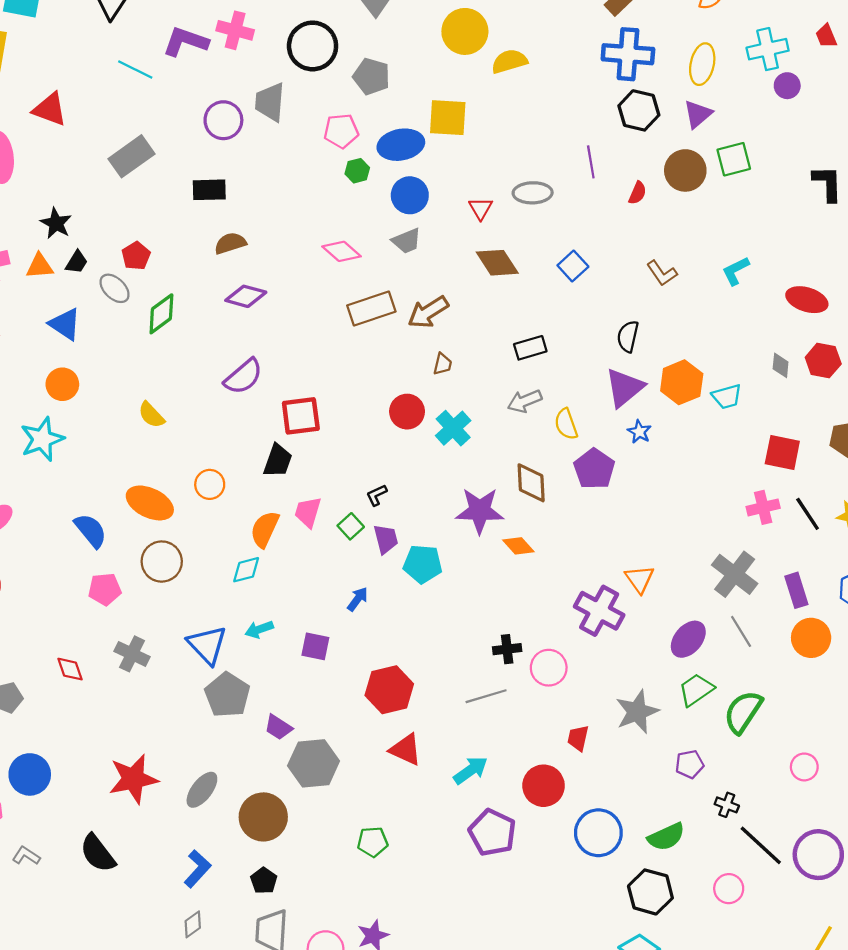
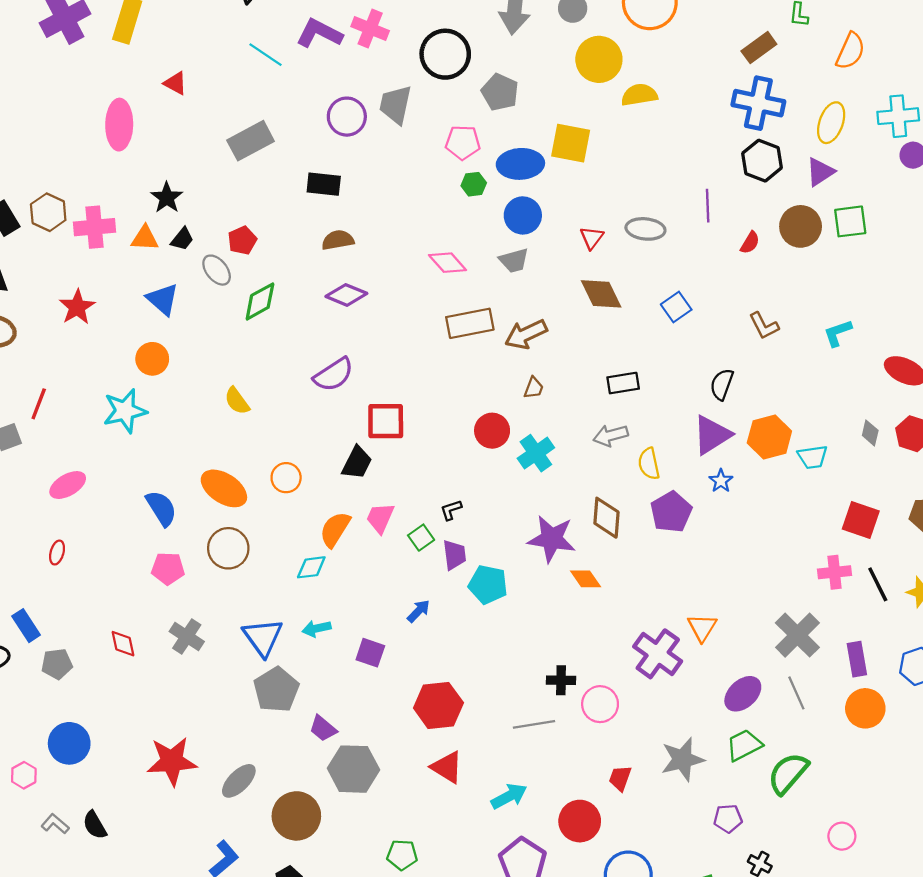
red triangle: (50, 109) -> (175, 83), size x0.7
black semicircle: (98, 853) -> (95, 825), moved, size x0.7

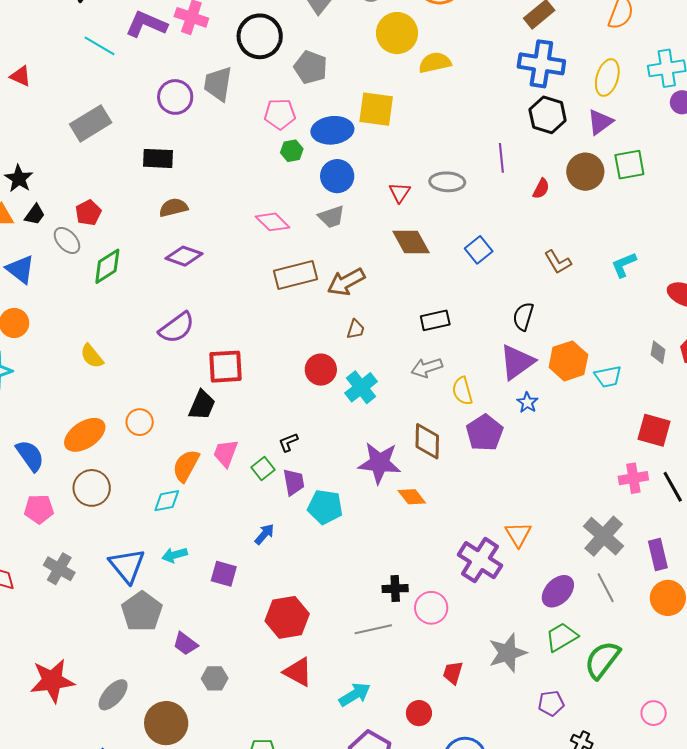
orange ellipse: (224, 488) -> (85, 435), turned -63
gray hexagon: (353, 769) -> (215, 678), size x0.6
red circle: (580, 821) -> (419, 713), size x0.7

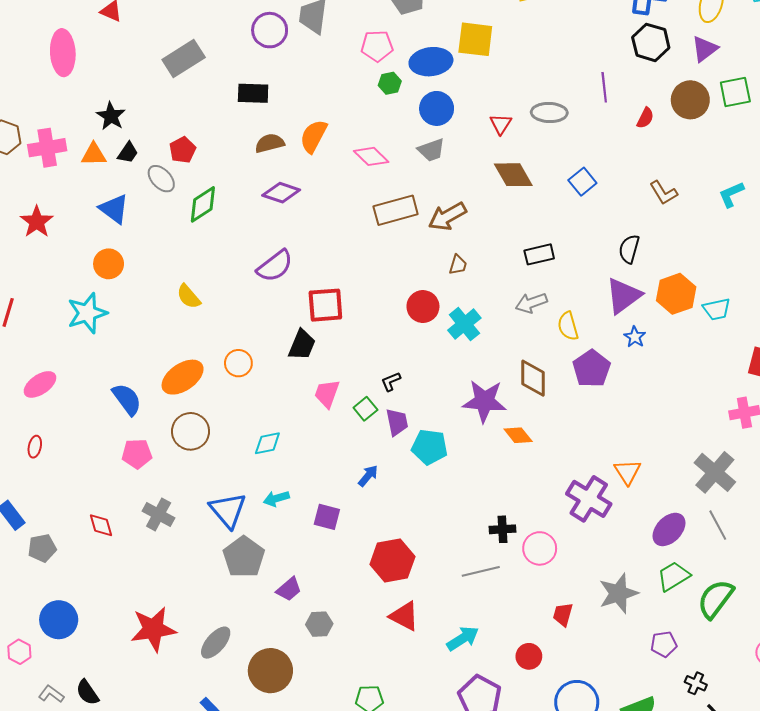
orange semicircle: (186, 466) -> (314, 136), moved
purple trapezoid: (185, 644) -> (289, 589), turned -76

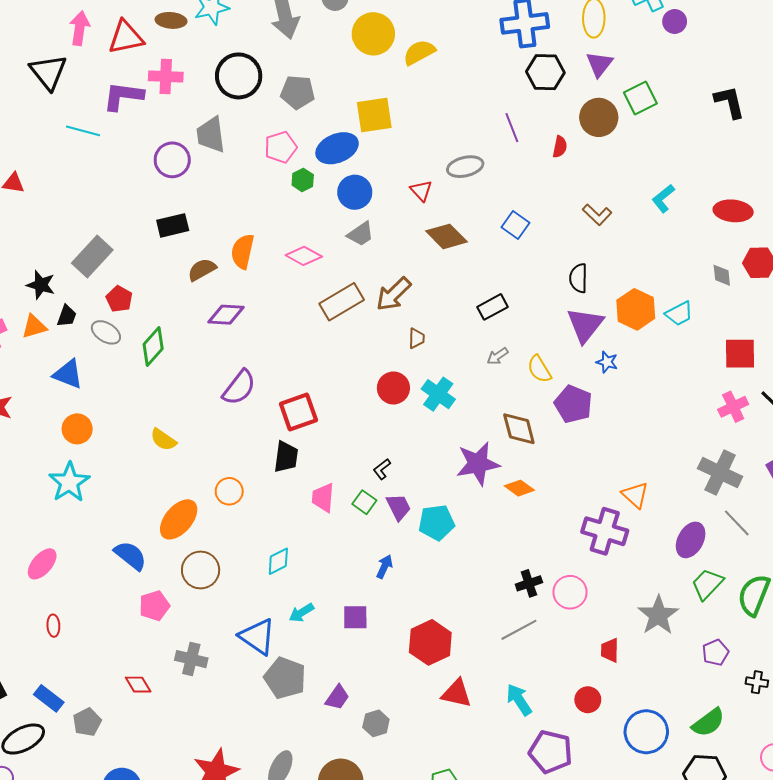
gray rectangle: (184, 59) -> (92, 256), moved
gray arrow: (531, 303) -> (498, 356), size x0.7
cyan arrow: (463, 638) -> (519, 700), turned -76

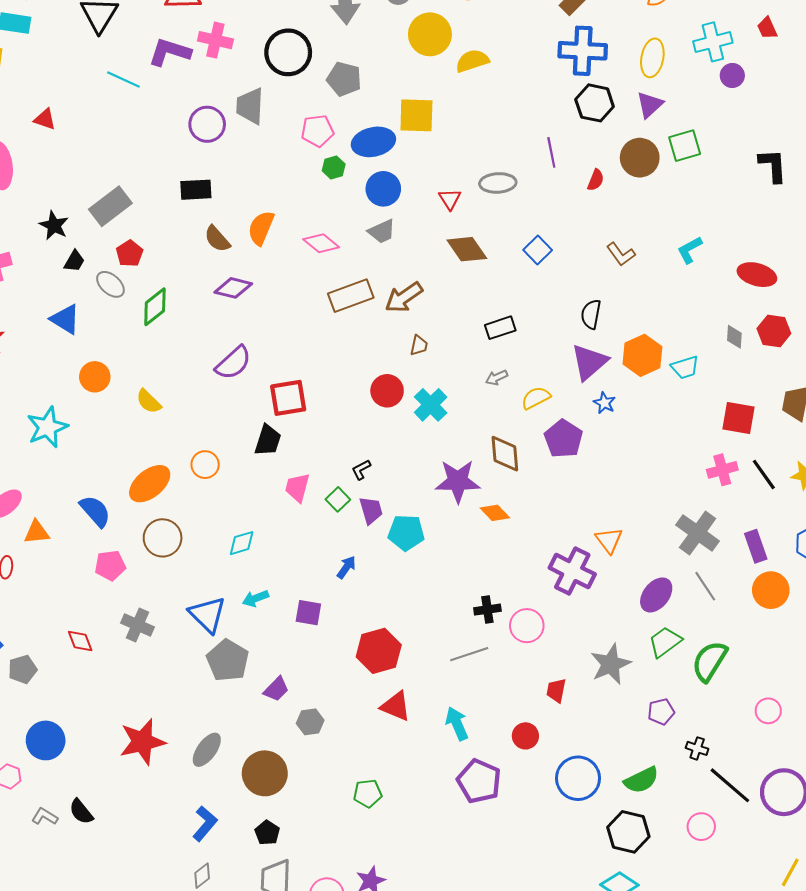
brown semicircle: (202, 270) -> (217, 239), turned -112
orange triangle: (34, 327) -> (37, 532), moved
yellow semicircle: (539, 369) -> (536, 398), turned 84
orange circle: (77, 429) -> (95, 377), moved

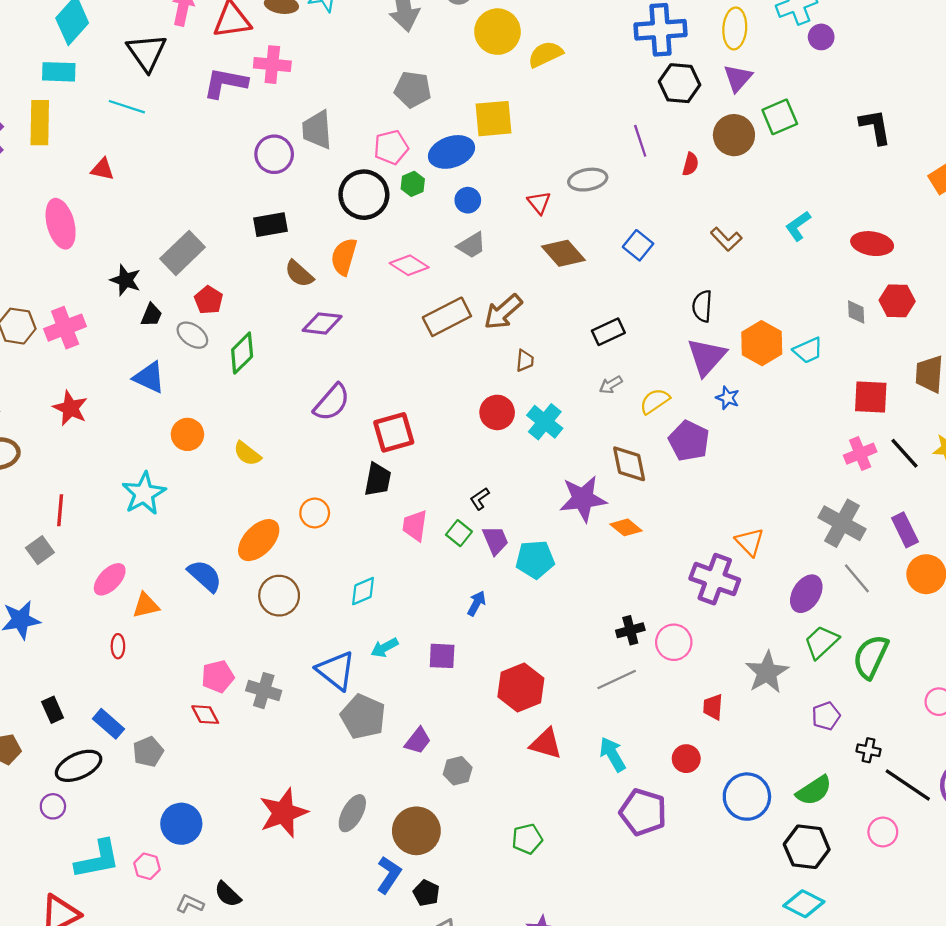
black circle: (288, 52) -> (364, 195), moved
cyan line: (123, 80) -> (127, 107), moved
blue circle: (383, 189) -> (468, 200), size x0.7
pink pentagon: (110, 565) -> (218, 677), moved
blue L-shape: (205, 824) -> (389, 875), moved

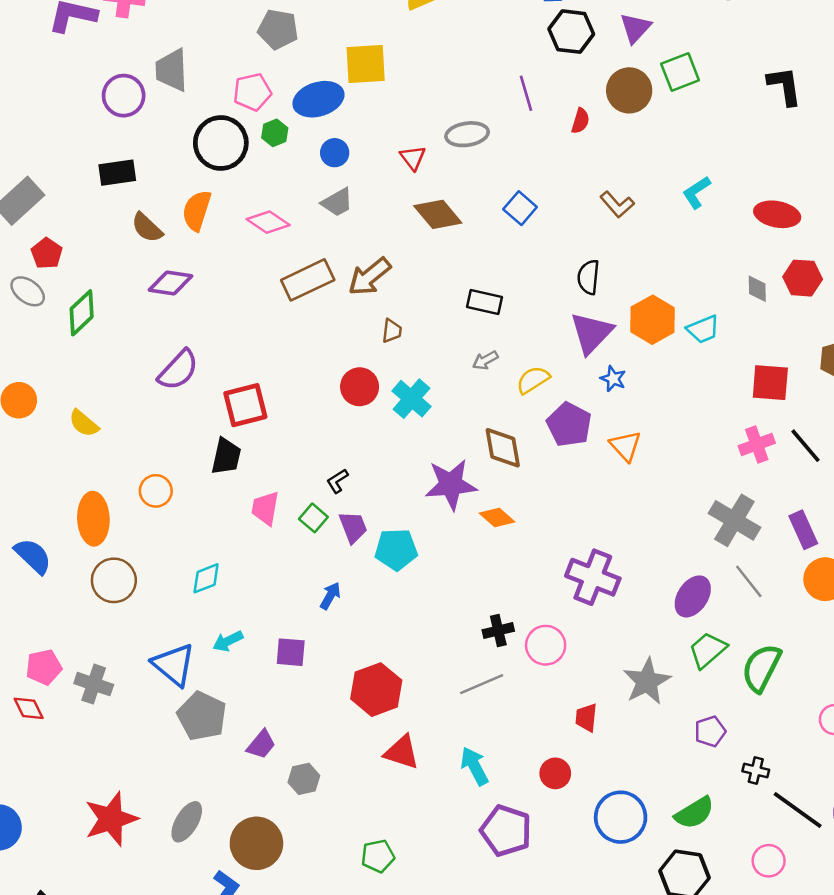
black rectangle: (608, 332) -> (485, 302), turned 36
orange ellipse: (259, 540) -> (93, 519), turned -48
orange triangle: (750, 542) -> (625, 446), moved

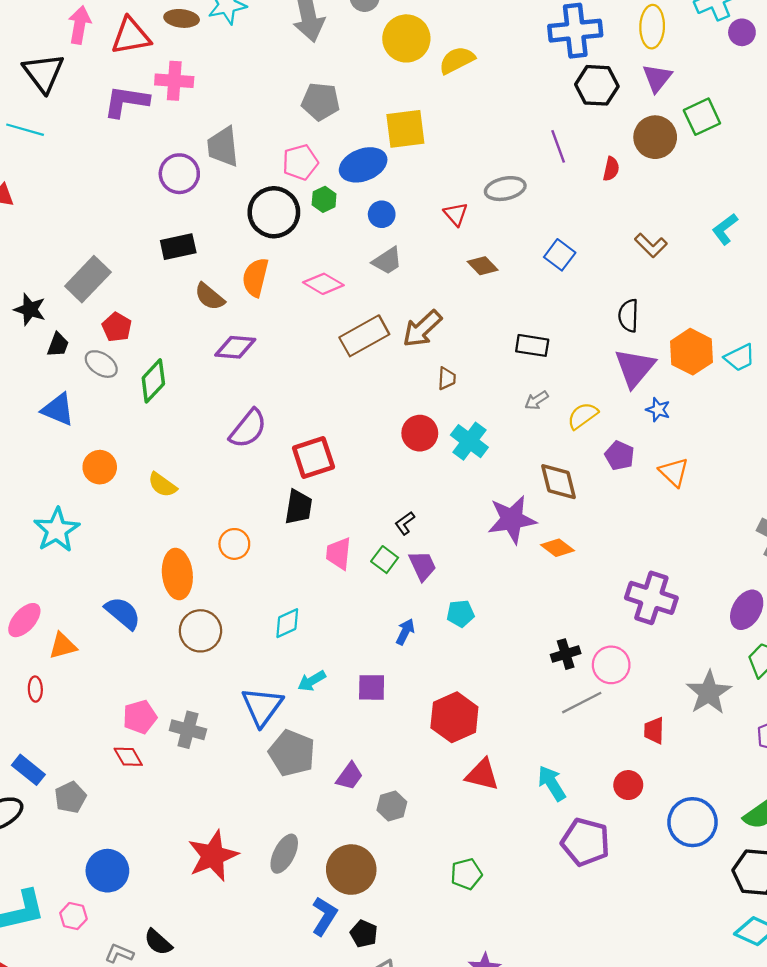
brown diamond: (438, 214) -> (483, 266), size x0.7
purple pentagon: (569, 425) -> (620, 456), size x0.7
cyan pentagon: (396, 549) -> (460, 614), moved, size x0.7
blue triangle: (174, 665) -> (262, 706), turned 30
gray line: (482, 684) -> (582, 703), moved

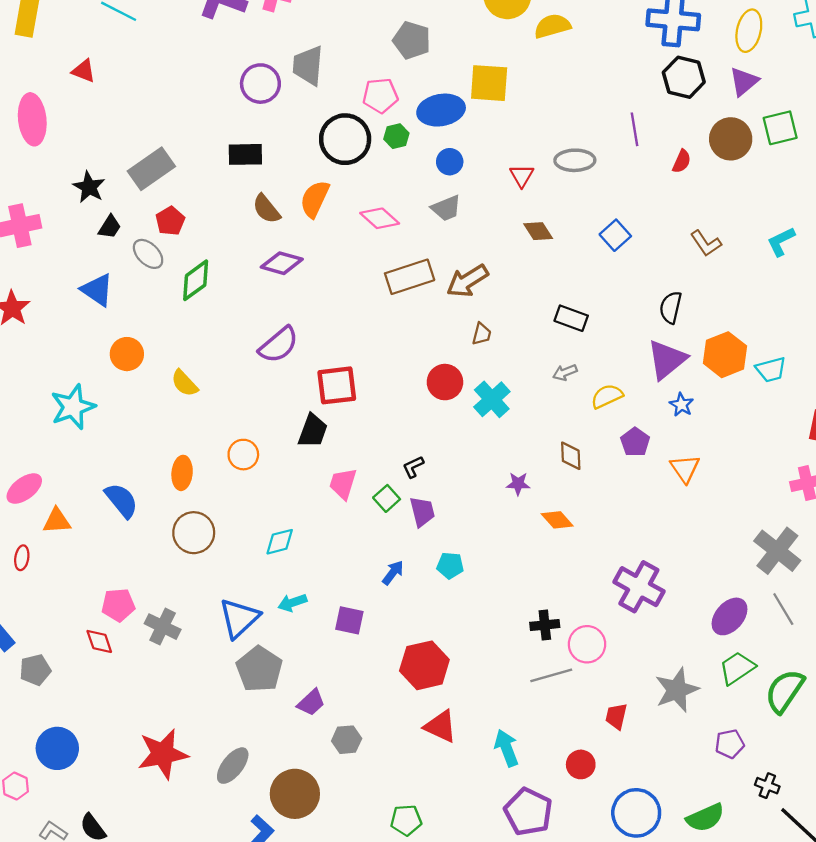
brown diamond: (558, 482) -> (571, 456), size x0.7
purple star: (512, 519) -> (518, 484), size x0.5
orange ellipse: (177, 574) -> (182, 473), size x0.7

